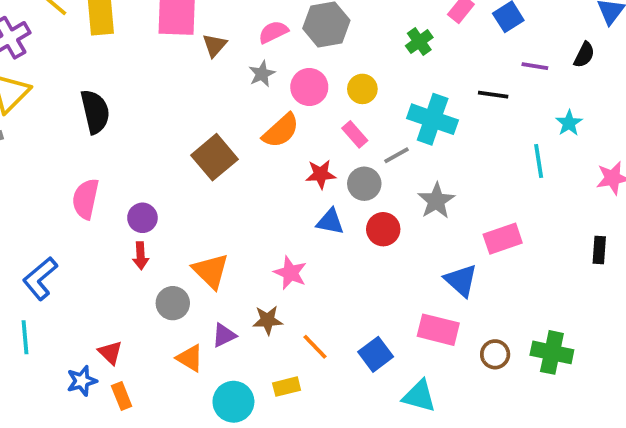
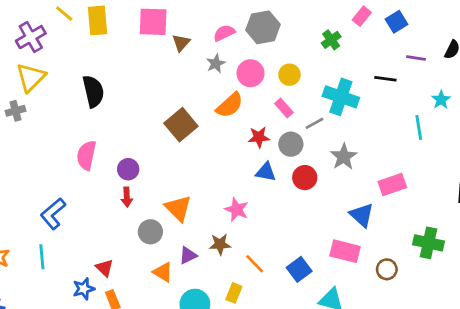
green cross: (552, 352) -> (429, 243), moved
yellow rectangle: (287, 387) -> (234, 293), turned -54

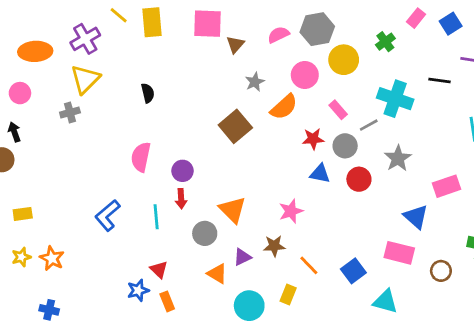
gray star: (216, 64) -> (255, 82), moved
yellow circle: (289, 75) -> (344, 60), moved, size x1.4
black semicircle: (93, 91) -> (148, 93), size x0.6
pink star: (237, 210) -> (291, 211), turned 30
cyan line: (42, 257) -> (156, 217), moved

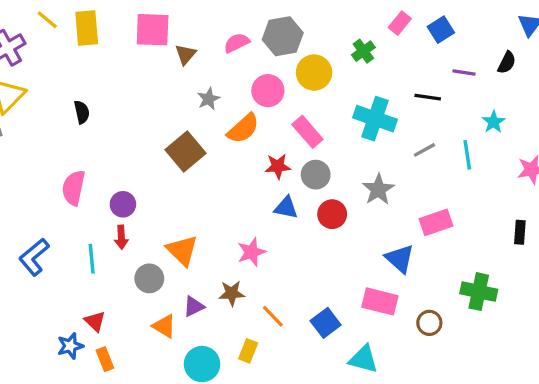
pink rectangle: (338, 110) -> (307, 132), size x1.4
gray line: (369, 125) -> (424, 150), moved

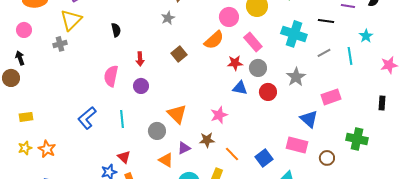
gray star: (209, 99) -> (168, 18), moved
brown square: (186, 152) -> (179, 54), size x0.7
red arrow: (121, 237) -> (140, 59), moved

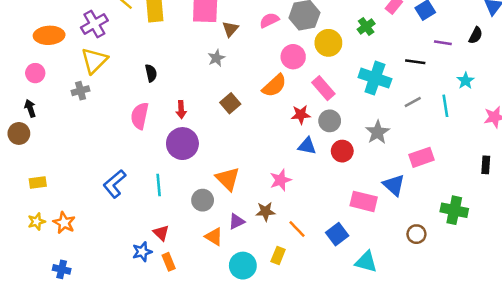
pink semicircle: (111, 76) -> (140, 116), moved
purple circle: (141, 86) -> (182, 144), size x1.6
pink rectangle: (297, 145) -> (364, 201), moved

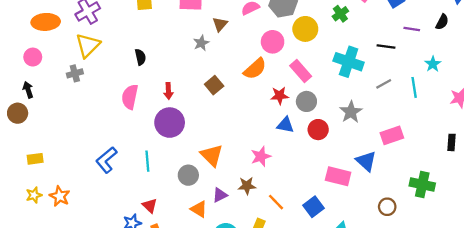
brown triangle: (230, 29) -> (220, 24), moved

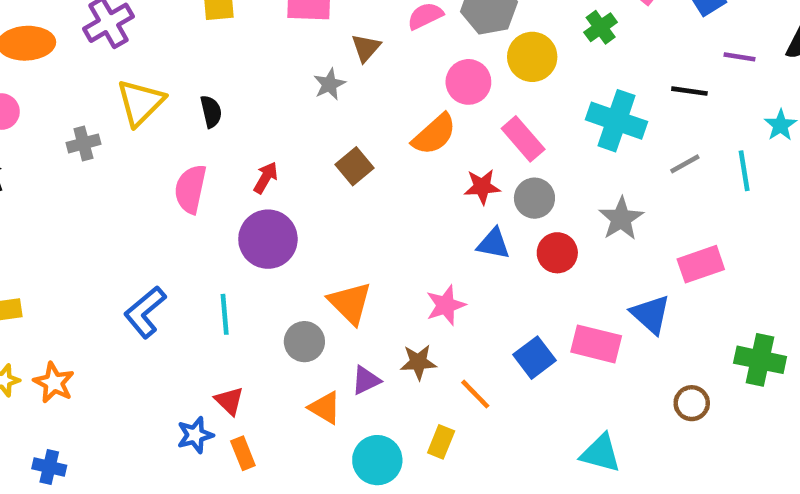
yellow triangle: (88, 45) -> (140, 102), moved
red arrow: (168, 91) -> (266, 178), turned -147
blue square: (313, 207) -> (534, 358), moved

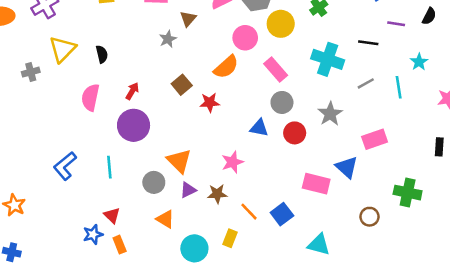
red star: (482, 187) -> (210, 102), moved
blue square: (534, 358) -> (282, 214), moved
purple triangle: (366, 380) -> (188, 190), moved

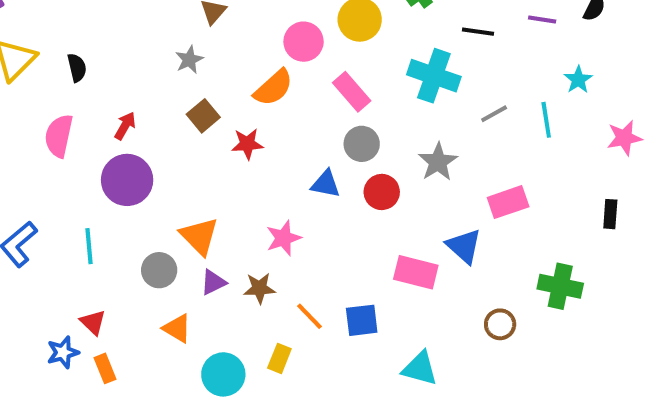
gray star: (168, 39) -> (189, 60), moved
black line: (368, 43) -> (478, 32), moved
blue square: (282, 214) -> (362, 320), turned 30

